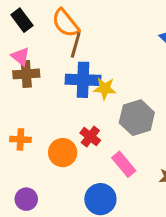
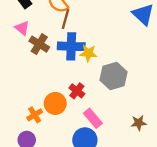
brown cross: (26, 74) -> (39, 44), moved, turned 36
orange cross: (20, 139) -> (35, 115), moved, turned -35
pink rectangle: (124, 164) -> (93, 118), moved

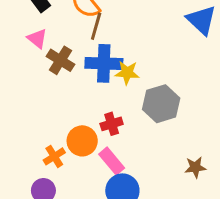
red cross: (77, 91) -> (112, 124), turned 35
pink rectangle: (93, 118) -> (112, 161), moved

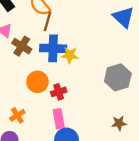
gray hexagon: (161, 104) -> (118, 77), moved
orange circle: (82, 141) -> (37, 82), moved
pink rectangle: (112, 161) -> (59, 119), turned 30

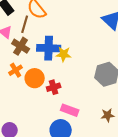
brown line: (47, 22) -> (25, 24), moved
orange cross: (17, 115) -> (16, 70), moved
pink rectangle: (59, 119) -> (70, 110), moved, turned -60

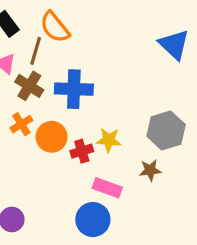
yellow star: (64, 54) -> (109, 140), moved
brown star: (108, 115) -> (150, 170), moved

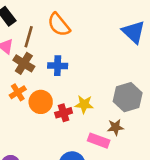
orange semicircle: (55, 27) -> (59, 25), moved
blue cross: (74, 89) -> (58, 66), size x0.7
pink rectangle: (107, 188) -> (99, 141), moved

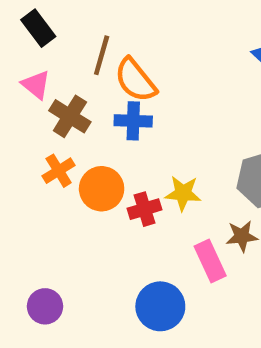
orange semicircle: (59, 25) -> (135, 80), moved
brown line: (29, 37) -> (102, 55), moved
pink rectangle: (99, 141) -> (210, 261), turned 45

